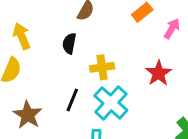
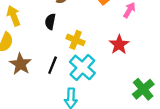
yellow cross: (102, 67) -> (75, 40), turned 30
brown star: (28, 115) -> (20, 64), moved

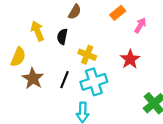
yellow arrow: (14, 16) -> (37, 31), moved
cyan cross: (82, 67) -> (94, 82), turned 30

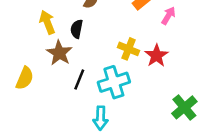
yellow cross: (87, 55) -> (129, 49), moved
yellow semicircle: (18, 57) -> (25, 78), moved
brown star: (33, 78) -> (59, 53), moved

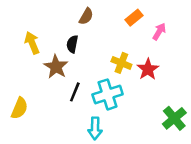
yellow arrow: (47, 22) -> (32, 43), moved
yellow semicircle: (25, 78) -> (19, 108), moved

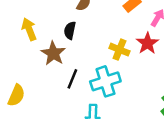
red star: (148, 69) -> (147, 43), moved

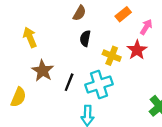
black semicircle: (70, 30) -> (85, 38), moved
brown star: (53, 53) -> (43, 71), moved

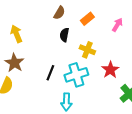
orange rectangle: (123, 14) -> (87, 19), moved
red star: (137, 50) -> (110, 70), moved
brown star: (43, 71) -> (14, 63), moved

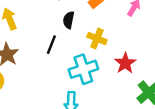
black line: (50, 73) -> (51, 45), moved

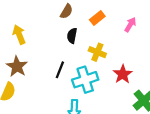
black line: (51, 45) -> (60, 70), moved

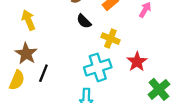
black semicircle: (72, 36) -> (84, 21), turned -56
black line: (60, 70) -> (43, 73), moved

